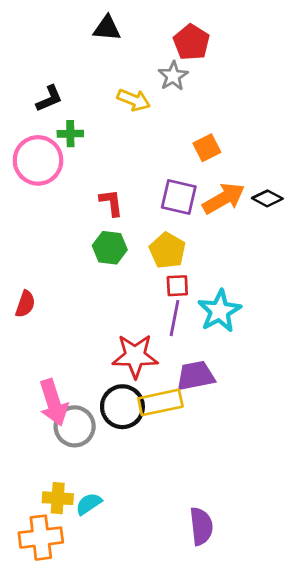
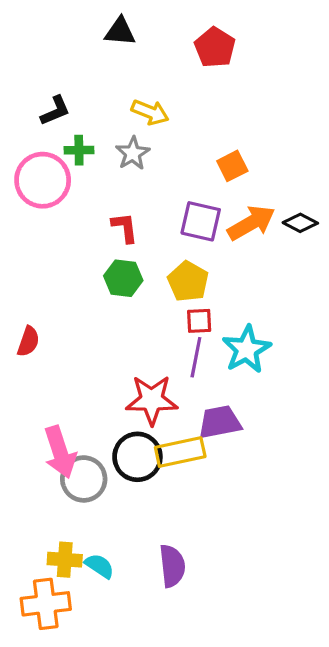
gray star: (173, 76) -> (133, 153), moved
cyan semicircle: (89, 504) -> (100, 566), turned 68
purple semicircle: (201, 526) -> (172, 566), moved

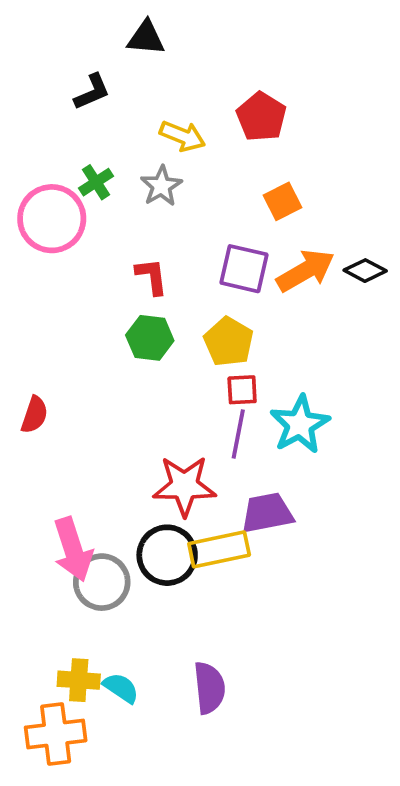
red pentagon: (215, 47) -> (261, 117), moved
black L-shape: (55, 111) -> (92, 92), moved
green cross: (79, 150) -> (96, 182), turned -32

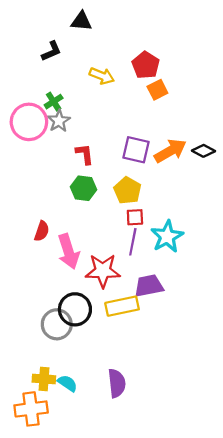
gray star: (161, 186) -> (59, 121), moved
orange square: (282, 201) -> (157, 90), moved
red semicircle: (34, 415) -> (42, 231), moved
pink arrow: (73, 549) -> (69, 251), moved
black circle: (167, 555) -> (75, 309), moved

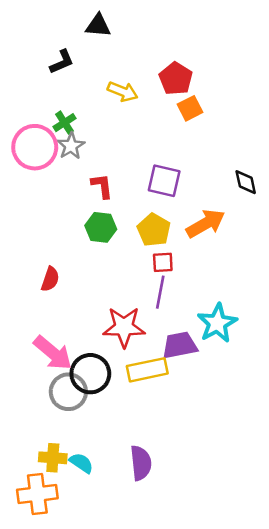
orange arrow: (170, 151) -> (206, 224), moved
black diamond: (203, 151) -> (246, 182), turned 50
cyan star: (167, 237) -> (217, 323), moved
pink arrow: (69, 251) -> (53, 353), moved, turned -32

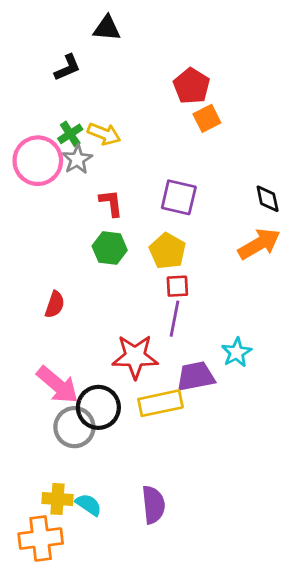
yellow arrow: (123, 92) -> (104, 134), moved
orange arrow: (206, 224) -> (259, 244), moved
cyan star: (217, 323) -> (237, 352), size x0.7

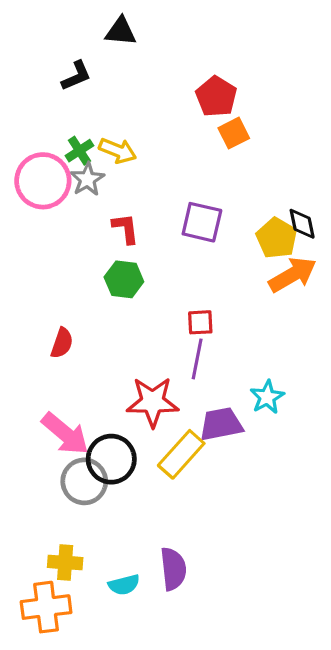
yellow pentagon: (167, 251) -> (277, 238), moved
yellow rectangle: (160, 403) -> (181, 454), turned -36
cyan semicircle: (89, 505) -> (124, 585), moved, turned 132

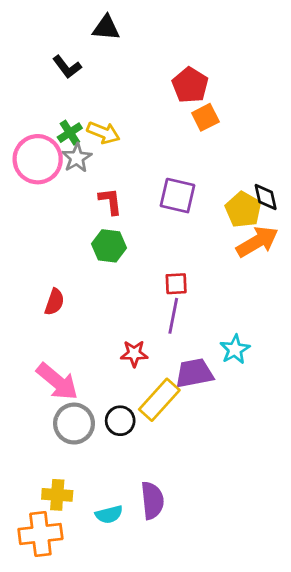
black L-shape: (76, 76) -> (67, 67), turned 76
red star: (153, 402) -> (134, 354), size x0.6
black circle: (111, 459) -> (120, 421), moved, size x0.7

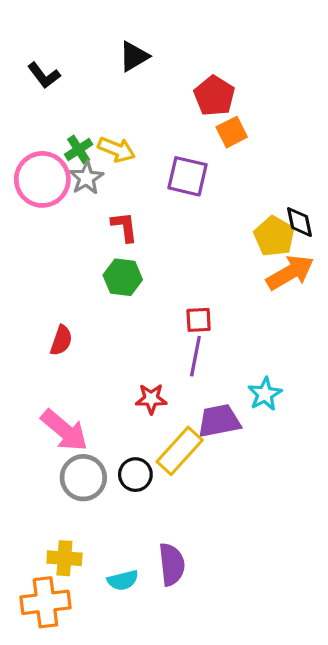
black triangle: (106, 28) -> (134, 56), moved, turned -36
black L-shape: (67, 67) -> (44, 75), moved
purple square: (178, 196) -> (187, 176), moved

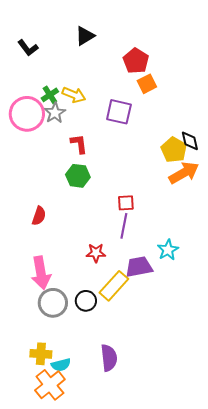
pink arrow: (64, 430) -> (41, 273), turned 40
cyan semicircle: (123, 580) -> (61, 365), moved
orange cross: (45, 602) -> (50, 385), moved, turned -32

